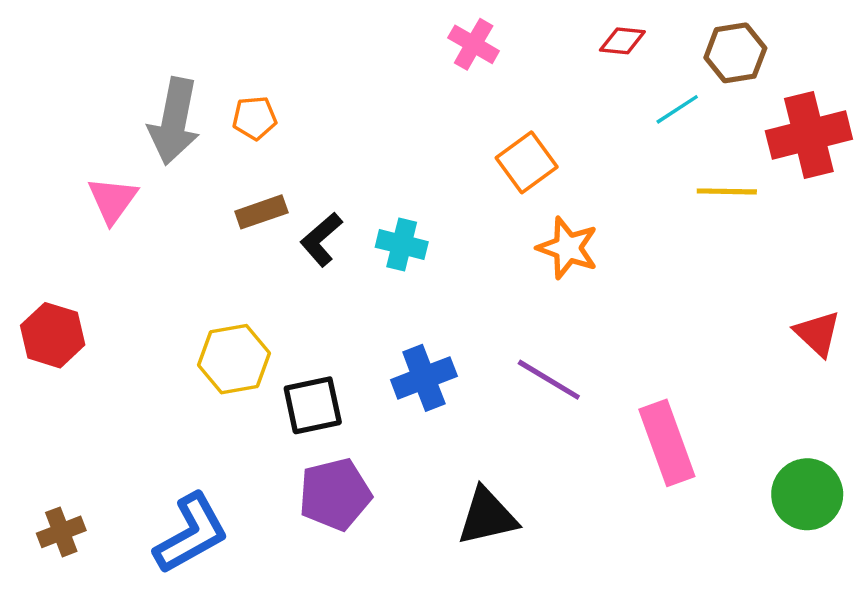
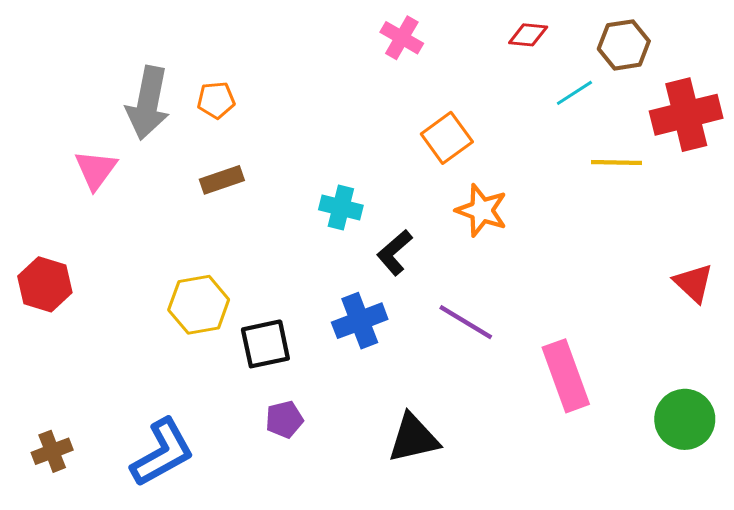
black L-shape: (321, 239) -> (395, 252), moved
purple pentagon: (335, 494) -> (284, 419), size x0.6

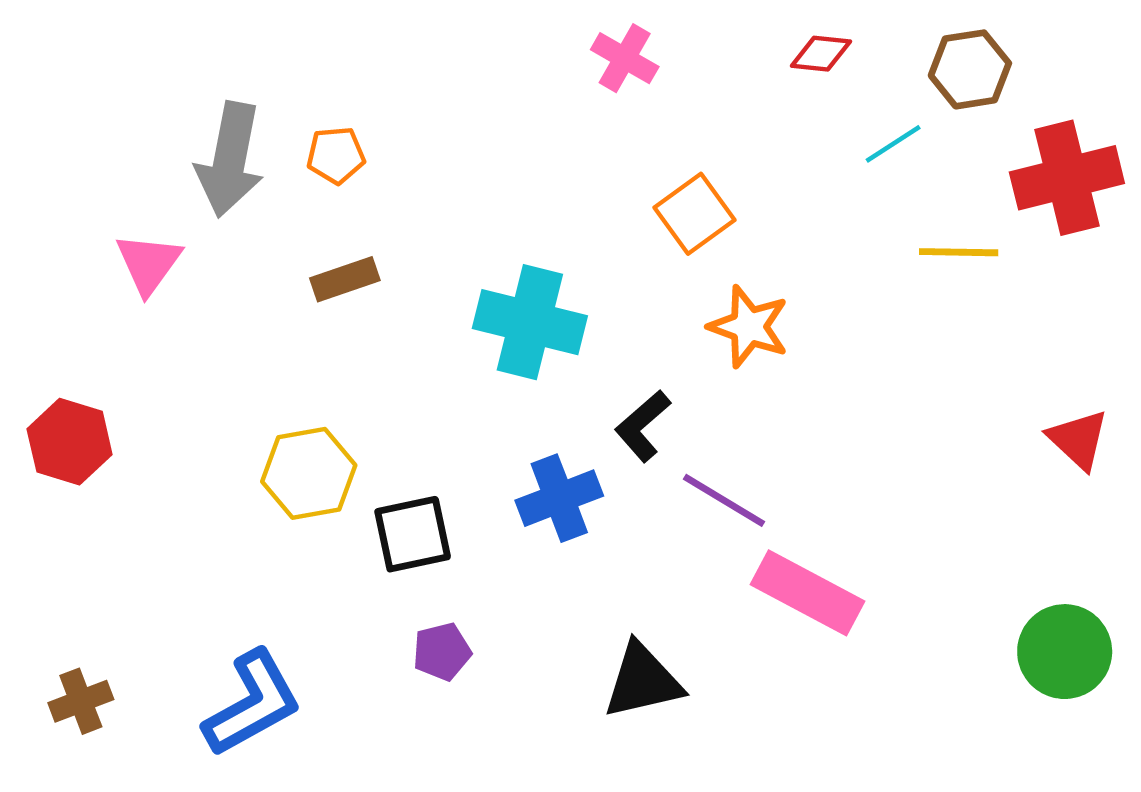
cyan cross: (341, 207) -> (530, 322), size x1.6
black L-shape: (395, 252) -> (643, 426), moved
pink rectangle: (566, 376) -> (807, 593), moved, turned -42

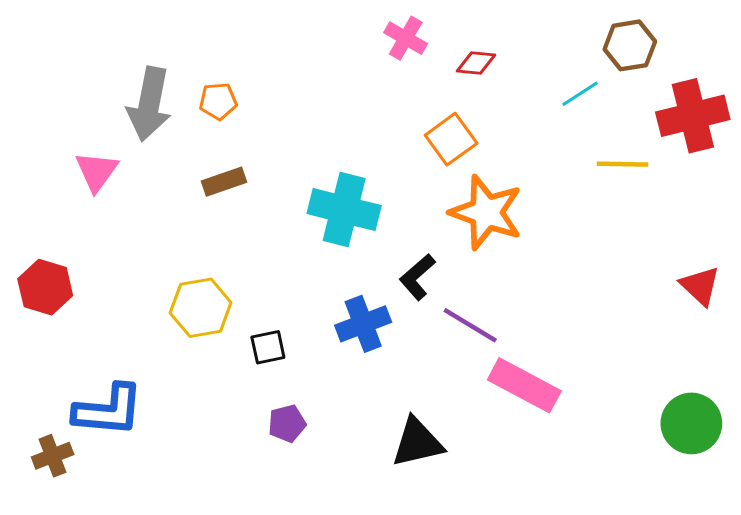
red diamond: (821, 54) -> (476, 63), moved
orange star: (749, 327) -> (486, 212), size x1.4
black square: (413, 534) -> (268, 347), size x0.7
blue L-shape: (252, 703) -> (108, 410), moved, turned 34

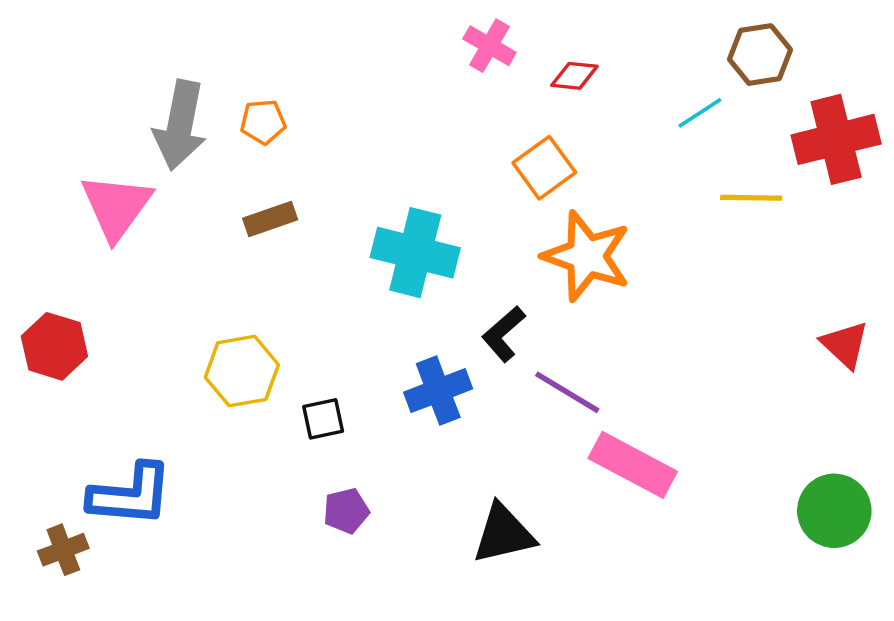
pink triangle: (97, 171) -> (116, 207), size x1.4

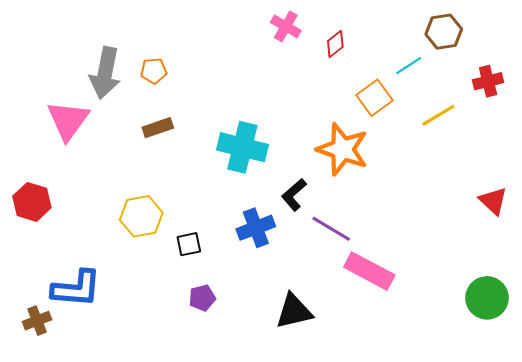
red diamond: (574, 76) -> (335, 44), turned -44
red cross: (836, 139) -> (488, 81), size x0.6
orange square: (544, 168) -> (375, 98), moved
yellow line: (751, 198) -> (439, 115), turned -32

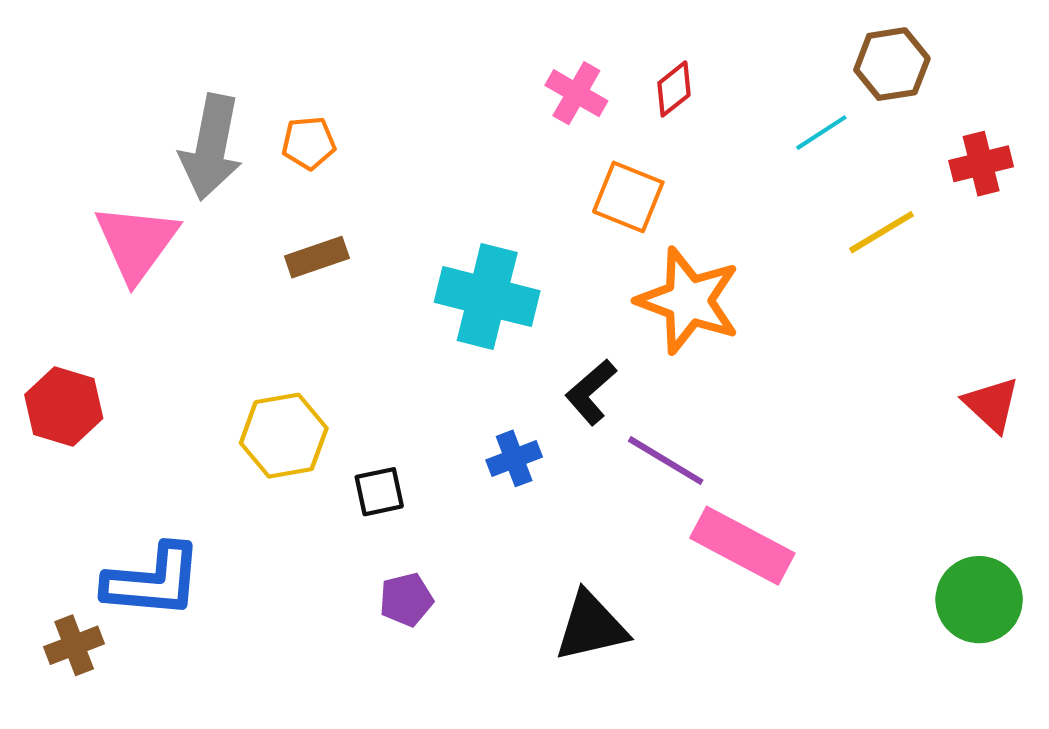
pink cross: (286, 26) -> (576, 93), moved
orange square: (375, 98) -> (628, 197), moved, turned -32
blue cross: (256, 228) -> (514, 458), size x0.7

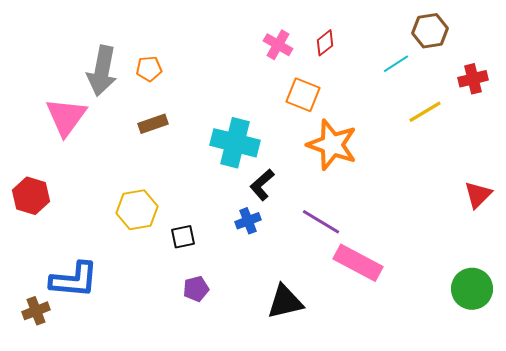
black L-shape: (591, 392) -> (262, 185), moved
red triangle: (992, 404) -> (478, 195), turned 32

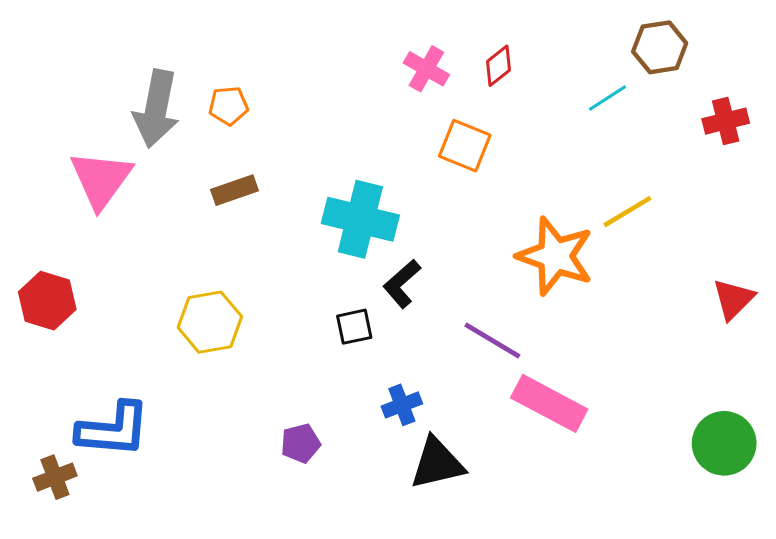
yellow line: (425, 112) -> (627, 212), moved
orange star: (332, 145) -> (555, 256), moved
blue cross: (248, 221) -> (402, 405), moved
black square: (183, 237) -> (354, 327), moved

